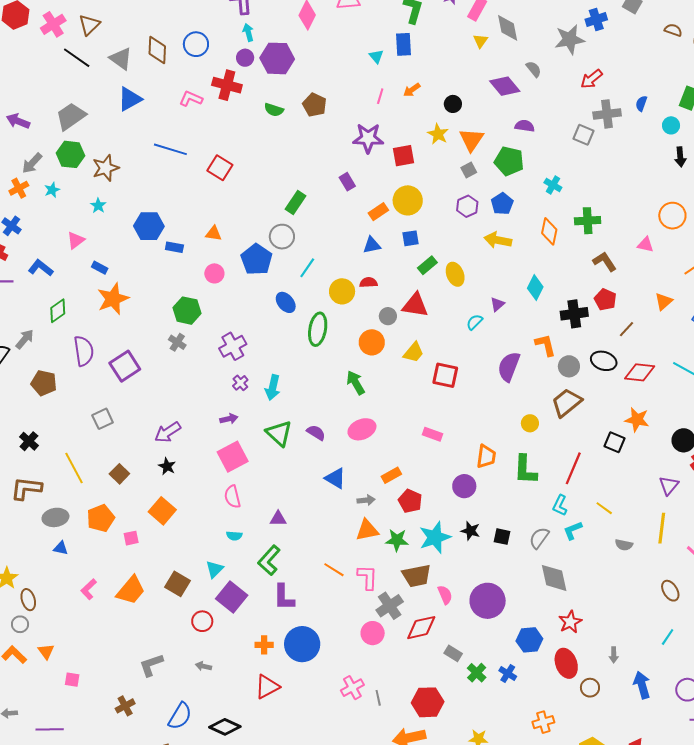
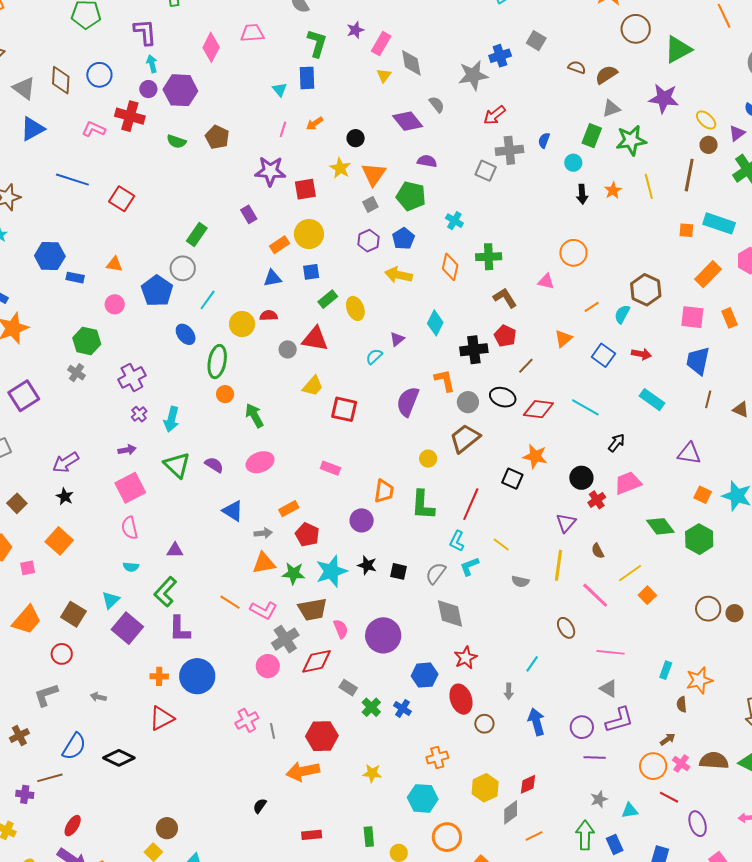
orange circle: (372, 342) -> (225, 394), moved, size x0.7
pink L-shape: (368, 577) -> (264, 610), turned 116
red circle: (202, 621) -> (62, 654), moved
cyan line: (668, 637) -> (532, 664), moved

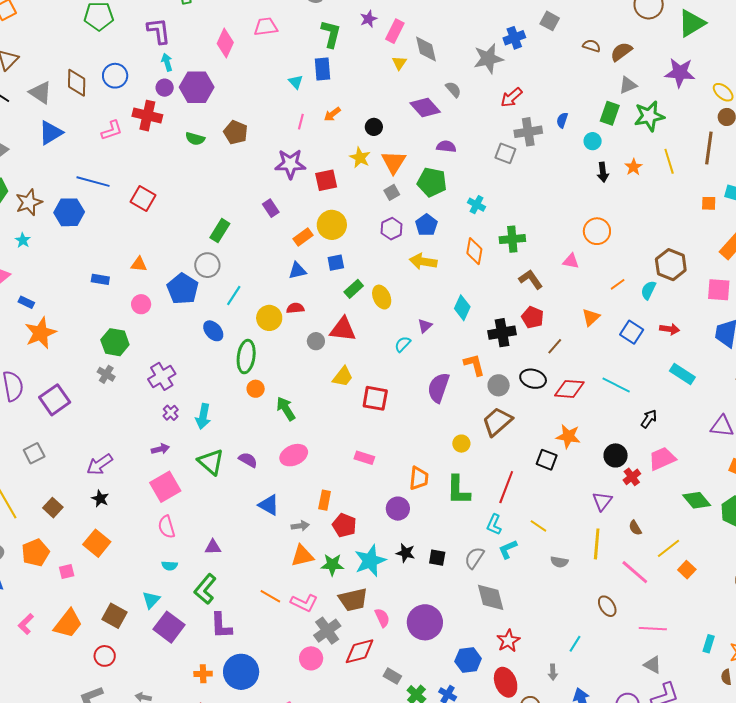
pink L-shape: (94, 129) -> (112, 130), turned 140
blue hexagon: (50, 256) -> (69, 212), moved
orange rectangle: (289, 509) -> (325, 500), turned -48

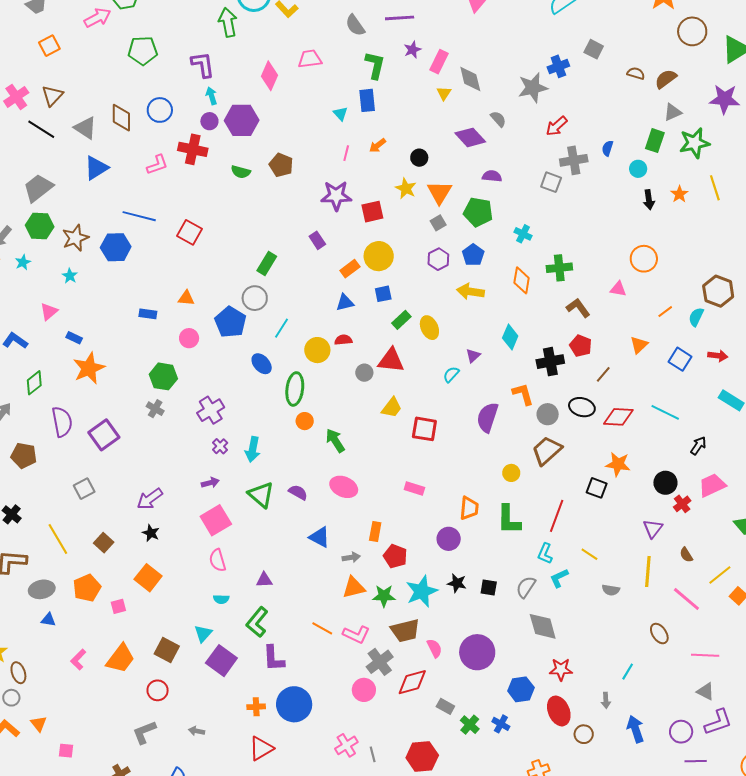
pink ellipse: (294, 455) -> (344, 487), turned 48
red star: (508, 641) -> (561, 669), turned 30

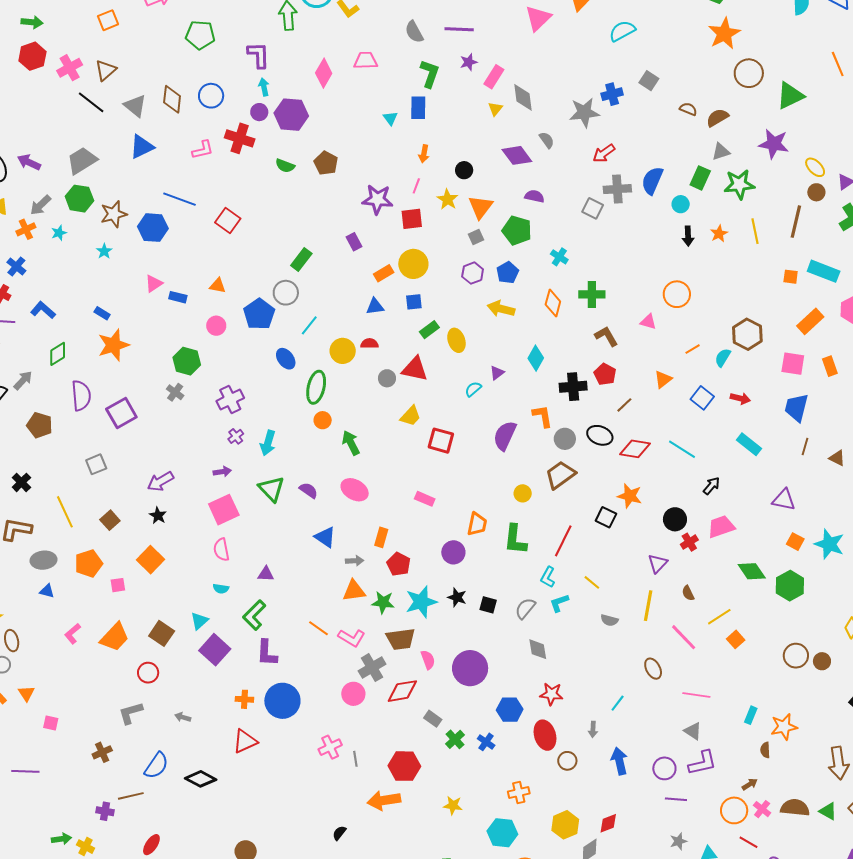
orange arrow: (378, 145) -> (424, 154), turned -48
blue semicircle: (607, 148) -> (652, 181), size x1.8
pink line: (346, 153) -> (416, 186), moved
pink triangle: (49, 312) -> (154, 284), moved
gray diamond: (543, 626) -> (538, 649), size x0.7

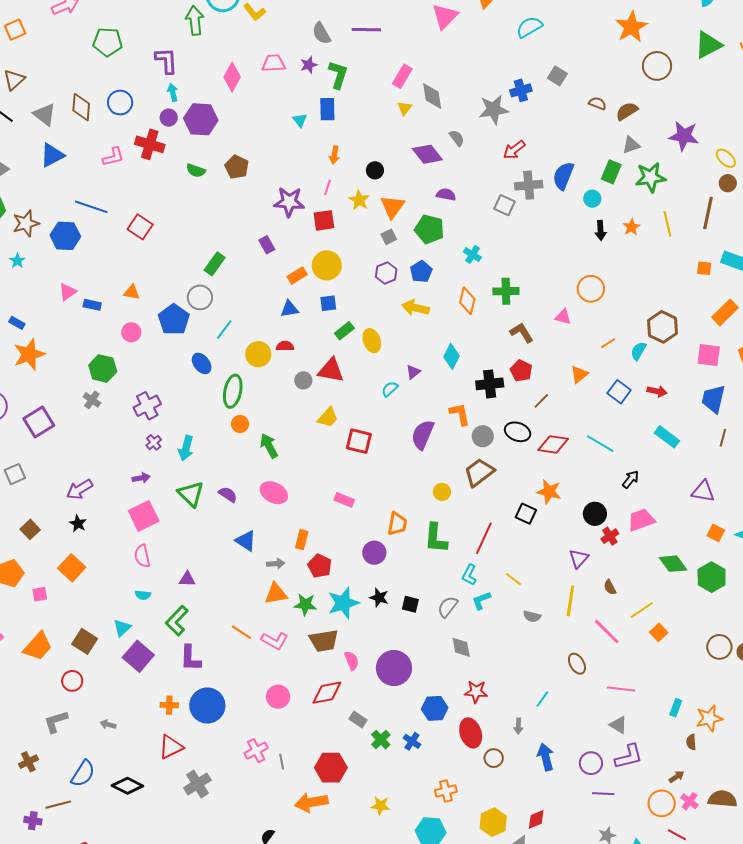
purple star: (469, 62) -> (309, 65), moved
green triangle: (790, 96) -> (708, 45), moved
gray cross: (372, 668) -> (197, 784), moved

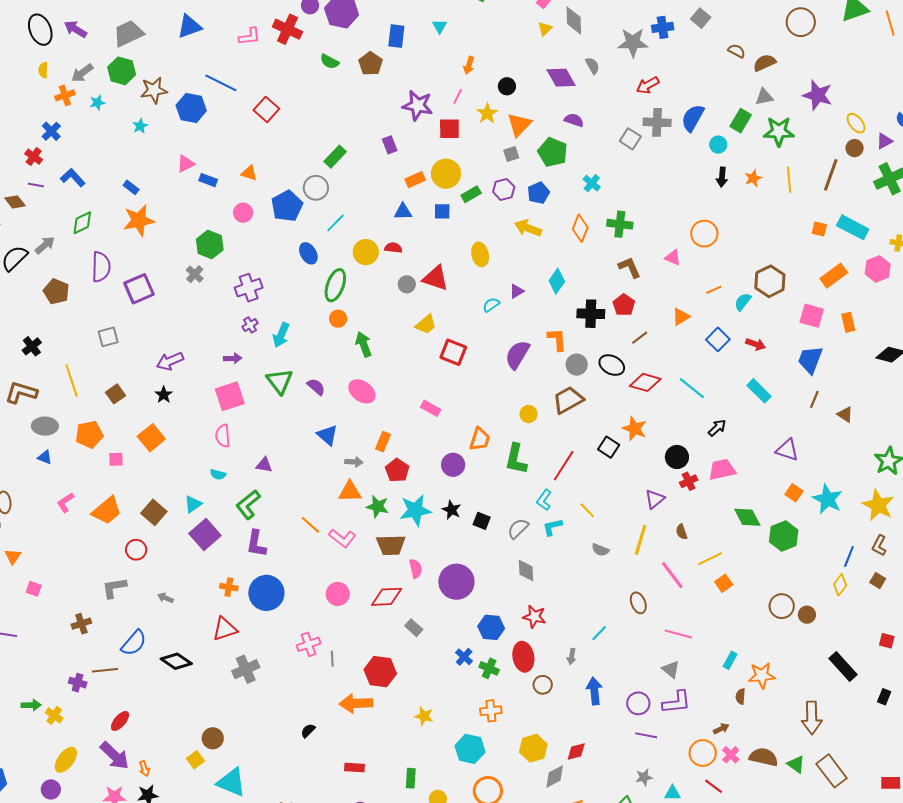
blue rectangle: (327, 109) -> (396, 36), moved
green rectangle: (344, 331) -> (471, 194), moved
green cross: (381, 740) -> (489, 668), moved, turned -30

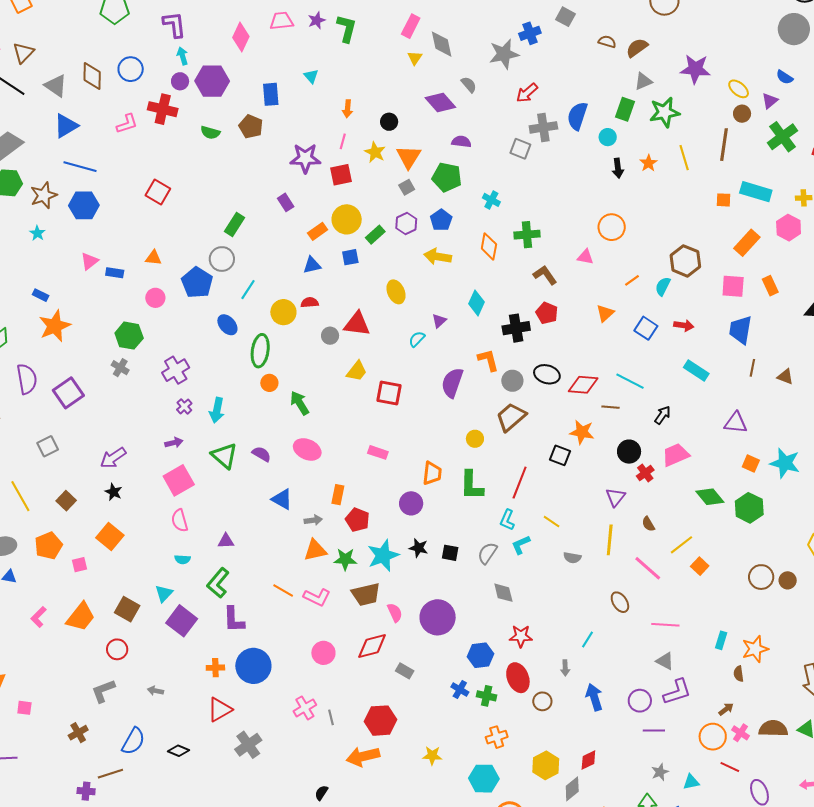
blue line: (221, 83) -> (80, 167), moved
brown line: (640, 338) -> (611, 407), moved, turned 54
black diamond: (176, 661) -> (178, 751), size x0.7

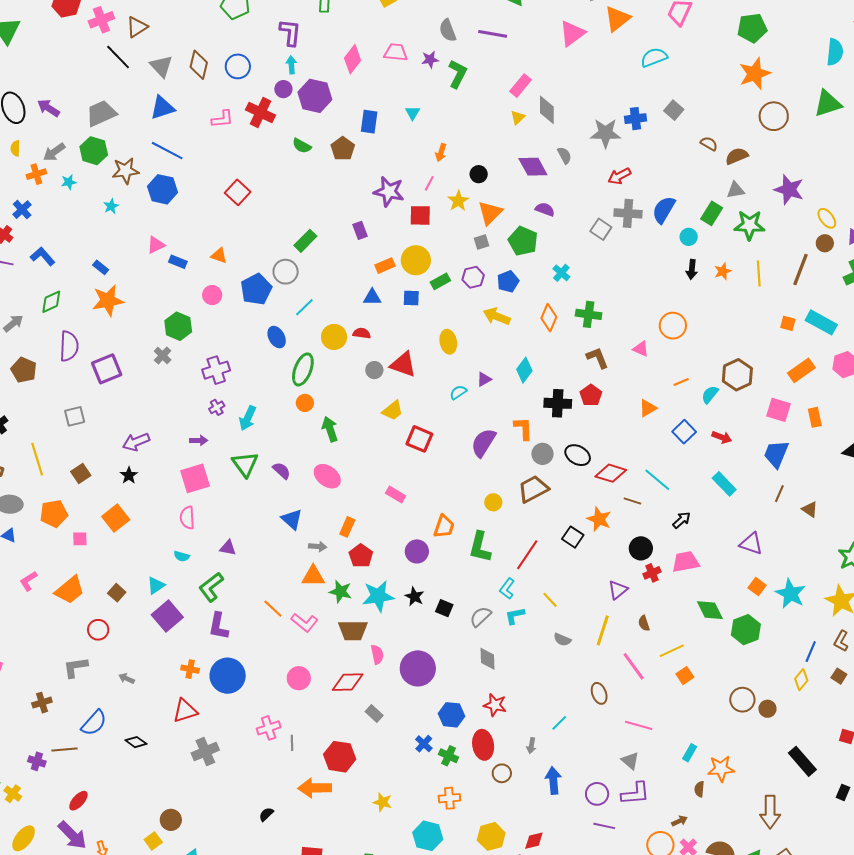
brown square: (127, 609) -> (117, 593), size x0.7

